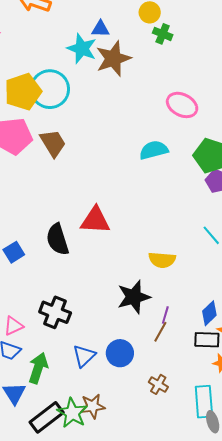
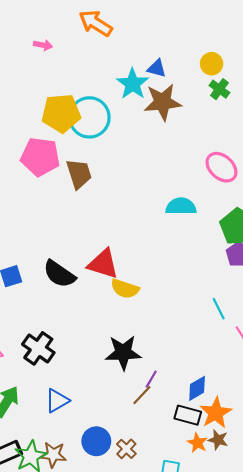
black semicircle: (58, 239) -> (59, 274), turned -52
yellow semicircle: (162, 260) -> (125, 289), moved
blue circle: (120, 353) -> (96, 441), moved

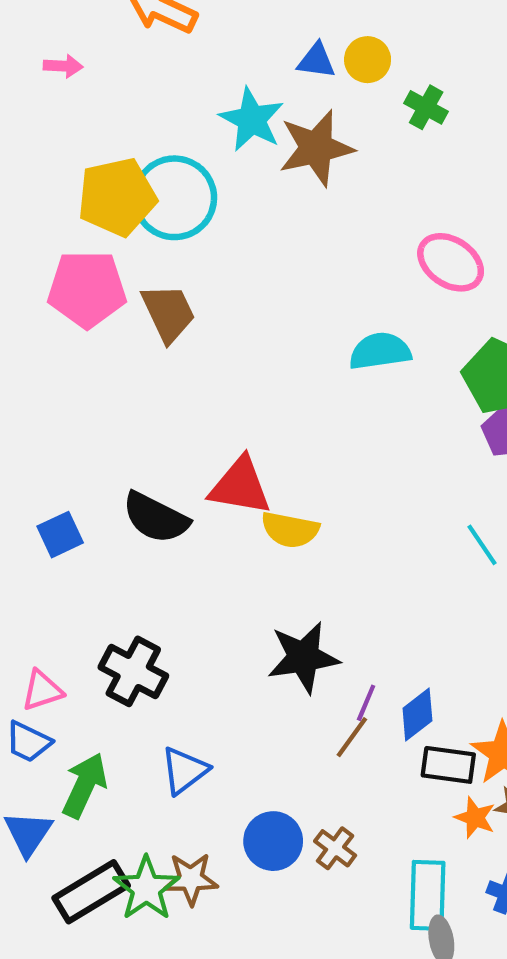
yellow circle: (212, 64) -> (368, 60), moved
blue triangle: (157, 68) -> (316, 61), moved
blue diamond: (197, 388) -> (417, 715), moved

